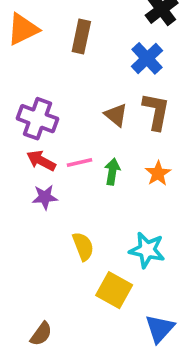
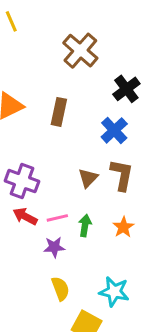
brown triangle: (116, 115) -> (88, 178), turned 35
purple star: (45, 197) -> (54, 247), moved

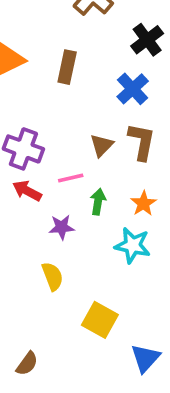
pink line: (57, 218) -> (71, 178), moved
yellow semicircle: (60, 289) -> (53, 276), moved
cyan star: (114, 292) -> (133, 245), moved

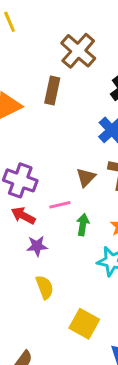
brown rectangle: (67, 67) -> (52, 90), moved
purple star: (62, 227) -> (37, 246), moved

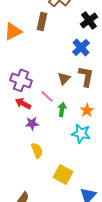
pink line: (60, 205) -> (47, 96), turned 56

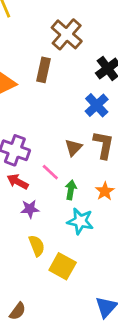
cyan star: (81, 133) -> (80, 221), moved
yellow square: (63, 174) -> (63, 266), moved

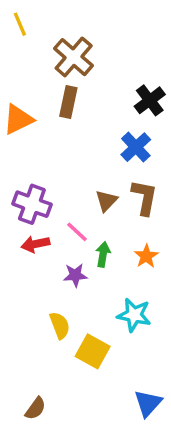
brown cross: (67, 34) -> (74, 57), moved
red arrow: (18, 182) -> (35, 244), turned -40
purple star: (30, 209) -> (75, 275), moved
cyan star: (80, 221) -> (134, 315), moved

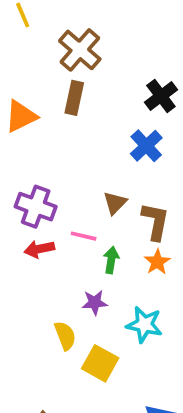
brown L-shape: (144, 197) -> (155, 221), moved
pink line: (77, 232) -> (84, 236), turned -30
purple star: (75, 275) -> (95, 302), moved

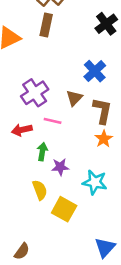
blue cross: (146, 146) -> (95, 71), moved
purple cross: (36, 207) -> (35, 93), moved, turned 36
green arrow: (111, 260) -> (42, 152), moved

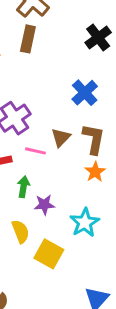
brown triangle: (74, 98) -> (61, 137), moved
cyan star: (95, 182) -> (85, 223), turned 30

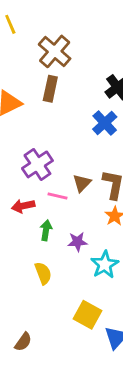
blue cross: (85, 93) -> (105, 123), moved
purple star: (44, 205) -> (78, 242), moved
yellow square: (49, 254) -> (88, 315), moved

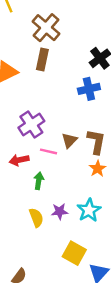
blue cross: (105, 123) -> (89, 89), turned 30
purple star: (78, 242) -> (60, 211), moved

